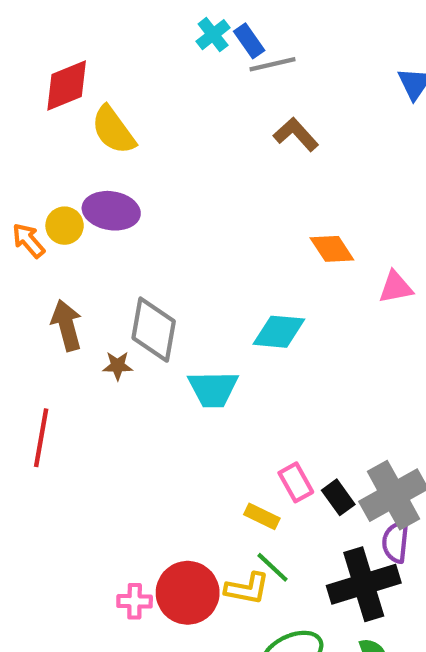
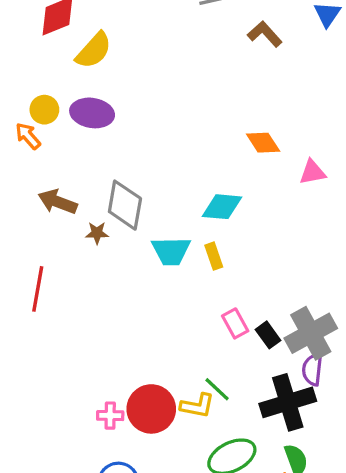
yellow semicircle: (113, 130) -> (94, 50), turned -102
brown L-shape: (296, 134) -> (265, 34), moved
yellow circle: (65, 226) -> (44, 110), moved
brown arrow: (67, 325) -> (58, 202), turned -54
yellow rectangle: (262, 516) -> (214, 256), moved, turned 45

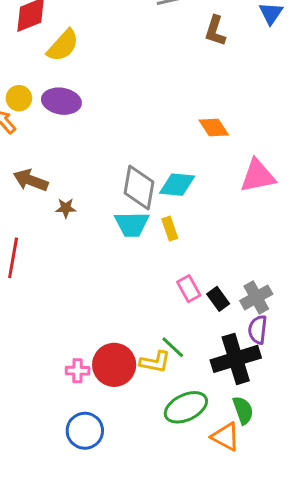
brown L-shape: (265, 34) -> (215, 31), turned -120
pink triangle: (312, 172) -> (258, 176), moved, size x1.5
gray diamond: (125, 205) -> (139, 188), moved
gray cross: (311, 333) -> (256, 297), size x0.7

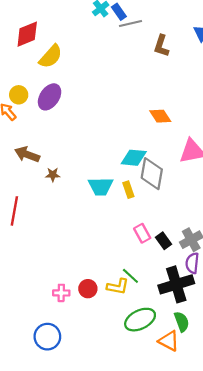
purple ellipse: (61, 101) -> (50, 97), turned -65
gray diamond: (139, 188) -> (152, 174), moved
red circle: (114, 365) -> (88, 289), size x0.6
blue circle: (85, 431) -> (47, 337), moved

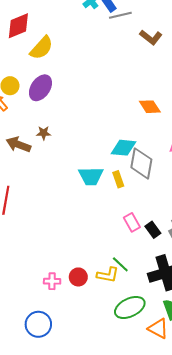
brown L-shape: (161, 46) -> (151, 37), turned -70
brown star: (53, 175) -> (44, 133), moved

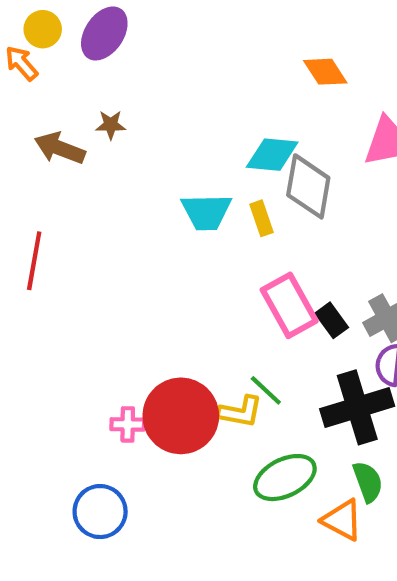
pink rectangle: (132, 222) -> (289, 305), size x1.6
red circle: (78, 277) -> (181, 416), size x2.0

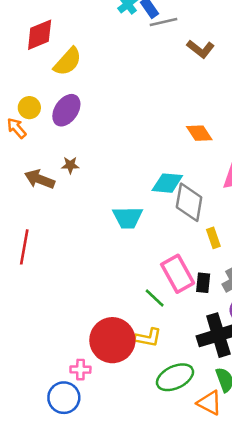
yellow rectangle: (262, 218) -> (213, 238), moved
black rectangle: (332, 320) -> (203, 283), turned 42
green line: (266, 390) -> (155, 298), moved
pink cross: (128, 424) -> (80, 370), moved

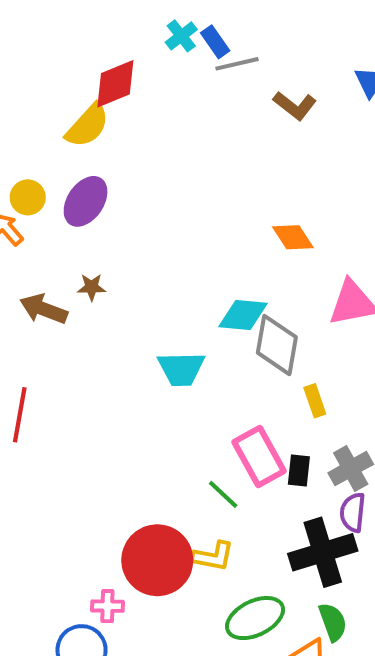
red diamond: (40, 35) -> (115, 84), moved

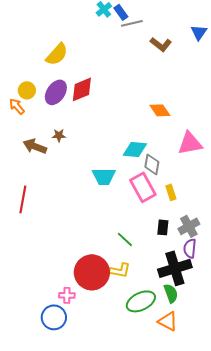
red diamond: (115, 84) -> (82, 89), moved
gray diamond: (277, 345) -> (152, 164), size x0.7
pink rectangle: (259, 457) -> (143, 187), moved
green semicircle: (333, 622) -> (171, 293), moved

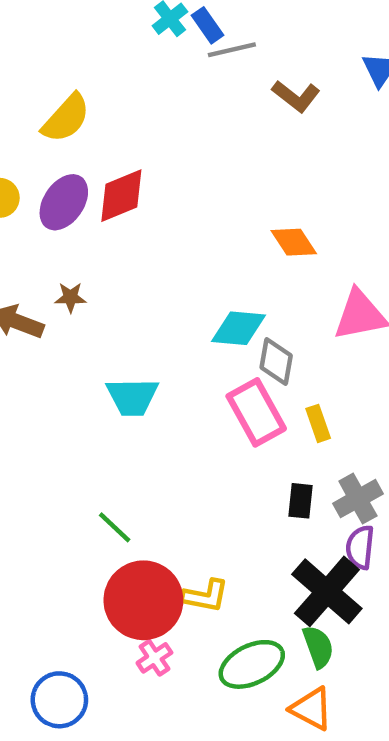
cyan trapezoid: (104, 176) -> (132, 397), moved
green line: (125, 239) -> (115, 527), moved
black cross: (175, 268) -> (327, 591), turned -32
pink cross: (67, 295) -> (154, 658), moved, turned -35

